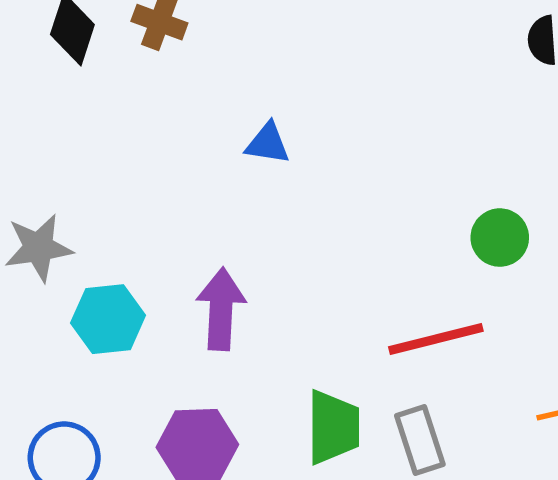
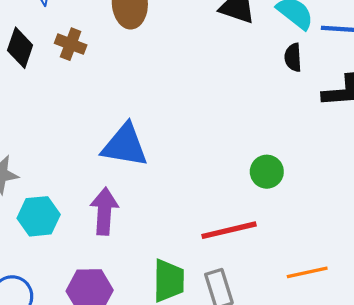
blue triangle: (268, 143) -> (125, 145), moved, size x1.8

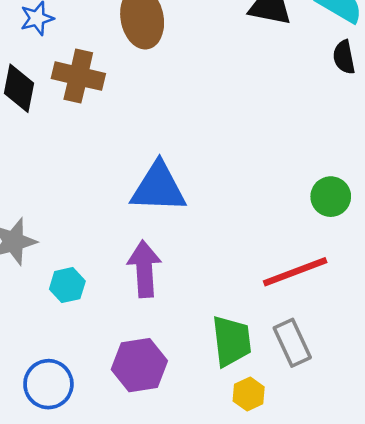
brown cross: (71, 44) -> (78, 76), size x1.4
cyan hexagon: (39, 216) -> (67, 285), size x0.7

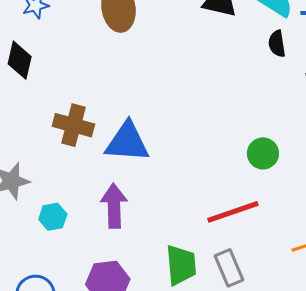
brown cross: (78, 76) -> (73, 125), moved

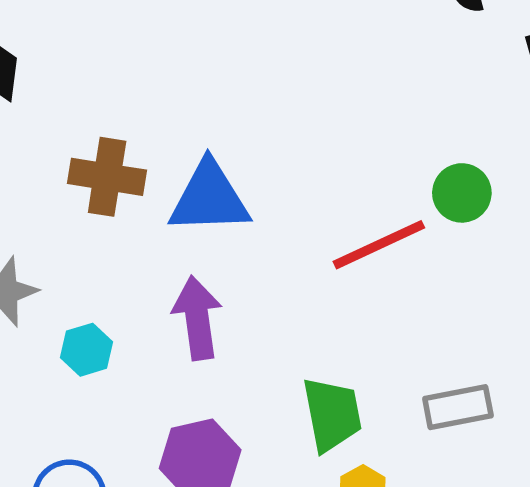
red line: (233, 212) -> (379, 245), moved
gray rectangle: (229, 268) -> (458, 407), moved, turned -72

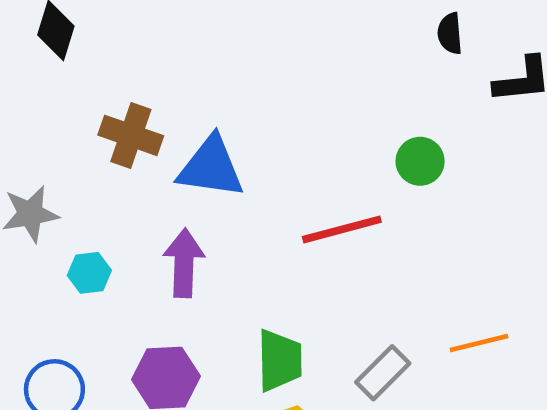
green circle: (462, 193) -> (420, 161), moved
gray rectangle: (458, 407) -> (383, 373), turned -44

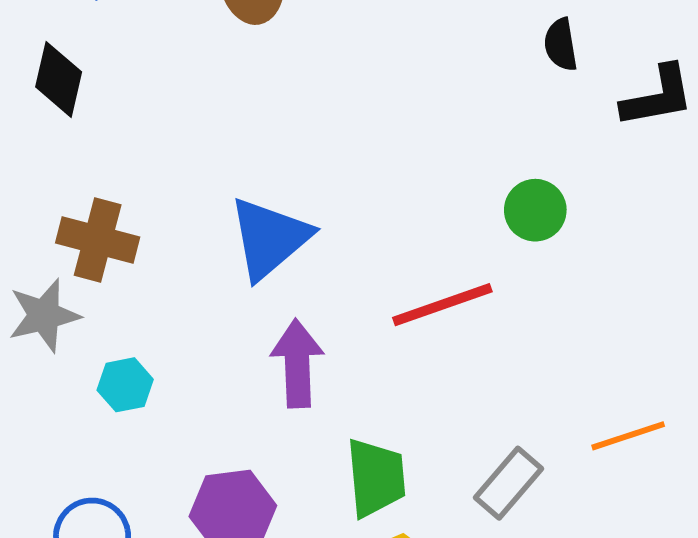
brown cross: (131, 135) -> (98, 240), moved
blue triangle: (211, 167) -> (269, 238), turned -44
purple arrow: (184, 263) -> (297, 363), moved

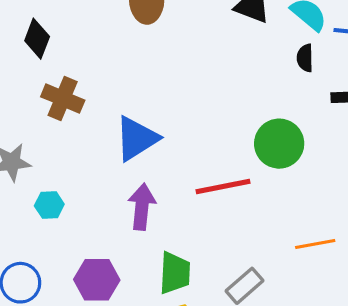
green circle: (535, 210) -> (279, 144), size x1.5
brown cross: (98, 240) -> (63, 98), moved
orange line: (628, 436) -> (315, 244), moved

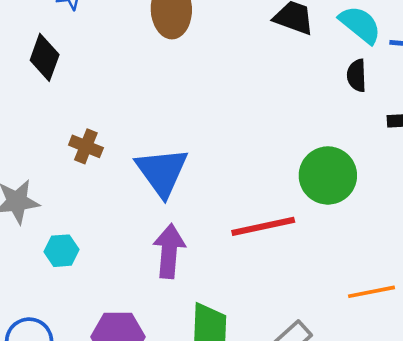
brown cross: (63, 98) -> (86, 146), moved, size x0.7
blue triangle: (137, 138) -> (162, 172), turned -33

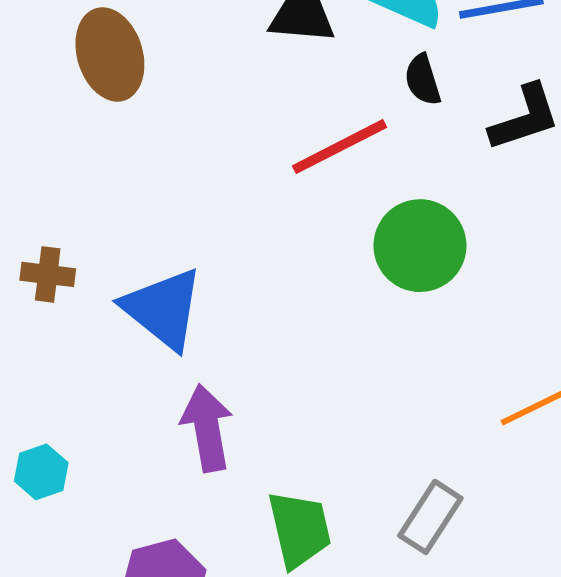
brown cross: (86, 146) -> (48, 274), moved
red line: (263, 226) -> (339, 147), moved

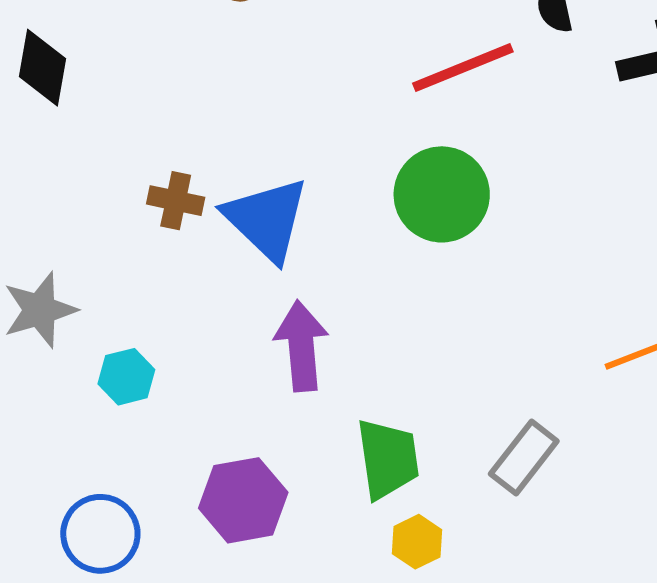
green circle: (420, 246) -> (442, 194), moved
brown cross: (48, 274) -> (176, 201), moved

